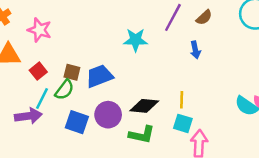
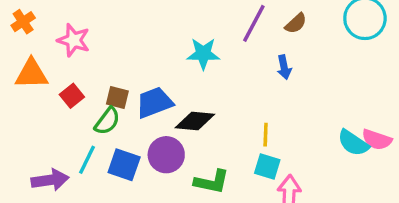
cyan line: (42, 98) -> (87, 160), moved
black diamond: (144, 106) -> (195, 121), moved
purple arrow: (28, 116) -> (50, 180), moved

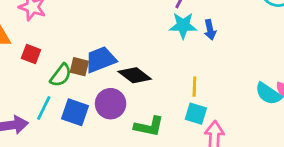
cyan star: (203, 54) -> (183, 25), moved
red square: (72, 96) -> (31, 54), turned -30
brown square: (117, 97) -> (79, 67), moved
black diamond: (195, 121) -> (135, 75), turned 32

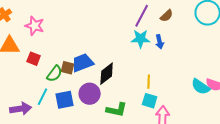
black diamond: (135, 75) -> (107, 74), turned -75
blue square: (75, 112) -> (65, 100), turned -30

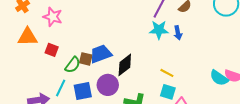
yellow line: (149, 82) -> (167, 73), turned -64

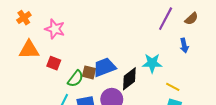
cyan star: (159, 30) -> (152, 63), moved

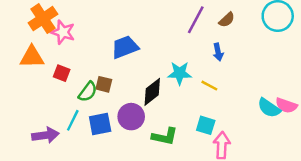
orange cross: (24, 18) -> (43, 19), moved, size x1.6
blue trapezoid: (105, 67) -> (125, 47), moved
yellow line: (173, 87) -> (209, 86), moved

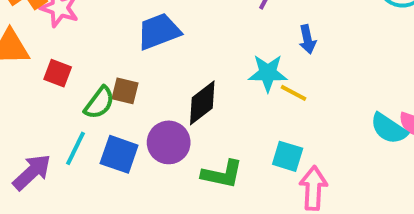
cyan star: (180, 73) -> (268, 73), moved
blue square: (100, 124) -> (119, 154), turned 30
purple arrow: (45, 135) -> (32, 172), turned -35

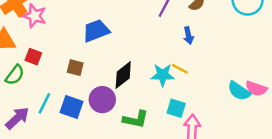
cyan star: (268, 73) -> (163, 75), moved
green semicircle: (99, 103) -> (15, 75), moved

